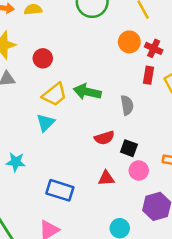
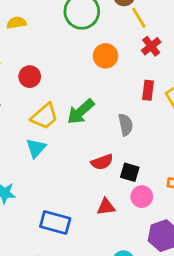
orange circle: (129, 42) -> (105, 56), moved
red cross: (154, 48) -> (151, 46), moved, turned 30
green arrow: (87, 92) -> (81, 112), turned -52

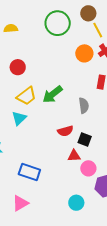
orange circle: (105, 56) -> (84, 53), moved
pink circle: (142, 197) -> (88, 168), moved
red triangle: (106, 207) -> (74, 156), moved

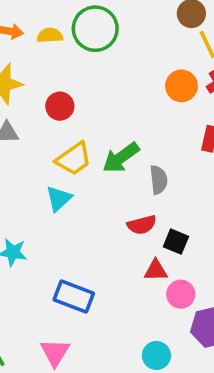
green circle: (58, 23) -> (95, 29), moved
gray semicircle: (84, 105) -> (159, 180), moved
pink triangle: (20, 203) -> (55, 352), turned -30

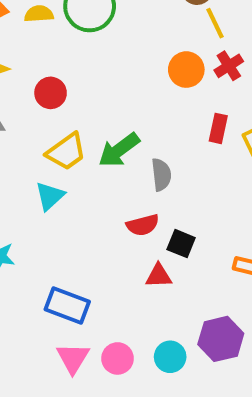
pink circle: (181, 294) -> (117, 358), moved
pink triangle: (55, 352) -> (73, 358), moved
cyan circle: (156, 355) -> (170, 357), moved

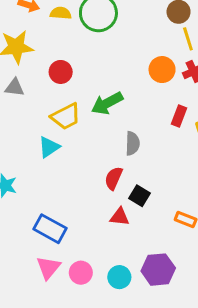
green arrow: (119, 150) -> (107, 103), moved
red semicircle: (143, 225) -> (114, 178), turned 120

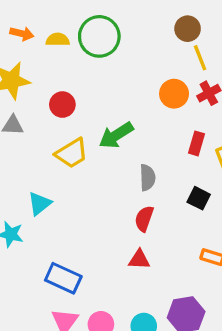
cyan triangle: (49, 147) -> (40, 204), moved
red semicircle: (114, 178) -> (144, 219), moved
black square: (139, 196) -> (199, 198), moved

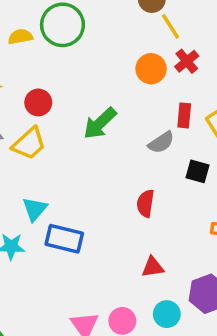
yellow trapezoid: (72, 153) -> (29, 144), moved
gray semicircle: (147, 178) -> (161, 142), moved, turned 70
red triangle: (139, 260) -> (153, 267), moved
blue rectangle: (63, 278) -> (64, 239), moved

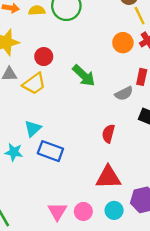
green arrow: (100, 123) -> (84, 76), turned -100
red triangle: (153, 267) -> (108, 177), size x1.6

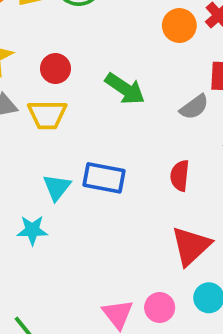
yellow trapezoid: (34, 84) -> (47, 115), turned 45
blue rectangle: (50, 151) -> (104, 178), moved
red triangle: (108, 177) -> (191, 246), turned -32

